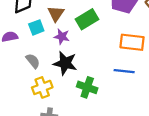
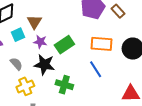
green rectangle: (87, 19) -> (64, 45), moved
blue line: (124, 71) -> (96, 69), turned 54

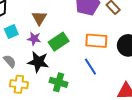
brown triangle: (34, 22) -> (39, 18), moved
yellow cross: (25, 86) -> (19, 84), turned 30

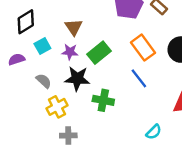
orange rectangle: (96, 41) -> (143, 48), turned 55
yellow cross: (19, 84) -> (57, 107), turned -30

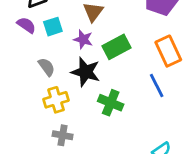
purple semicircle: (16, 59) -> (26, 25), moved, turned 42

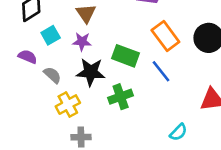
purple semicircle: (26, 25) -> (28, 57), moved
green rectangle: (117, 47) -> (126, 56), moved, turned 60
green cross: (111, 103) -> (121, 97), turned -30

